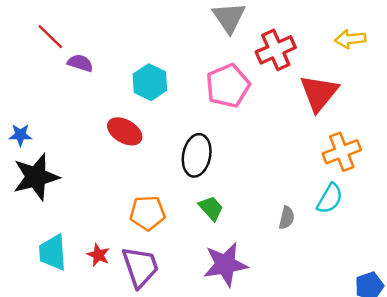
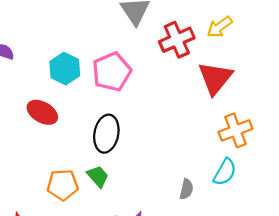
yellow arrow: (350, 39) -> (219, 27), moved, turned -30
pink pentagon: (228, 86) -> (112, 72), moved
green trapezoid: (211, 208) -> (98, 176), moved

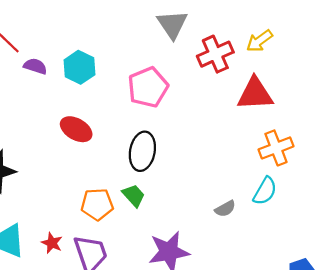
cyan hexagon: (65, 69) -> (79, 67), moved
red triangle: (215, 78) -> (255, 94), turned 48
gray semicircle: (186, 189) -> (225, 209), turned 48

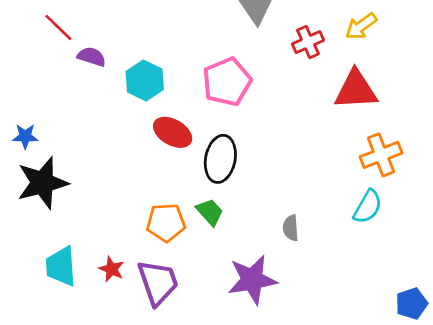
red cross: (215, 54) -> (308, 42), size x0.7
cyan hexagon: (79, 67) -> (145, 81), moved
red ellipse: (76, 129) -> (173, 132), moved
gray semicircle: (225, 209) -> (291, 228), moved, turned 115

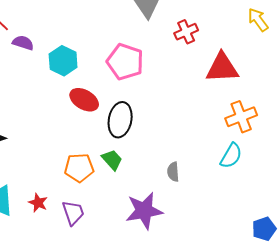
yellow arrow: (361, 26) -> (258, 20), moved, turned 90
pink pentagon: (227, 82) -> (125, 62), turned -30
purple trapezoid: (158, 282) -> (73, 213), size x0.7

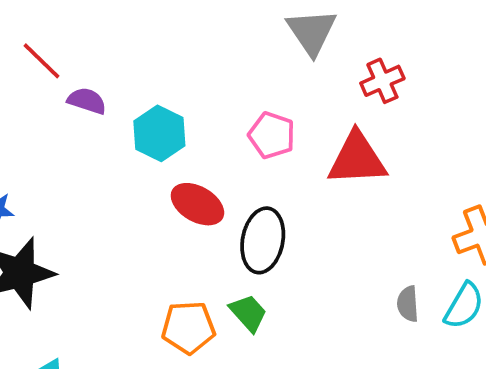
pink pentagon: (125, 62) -> (272, 135), size x0.7
red triangle: (222, 68) -> (357, 159), moved
gray semicircle: (173, 172) -> (408, 304), moved

